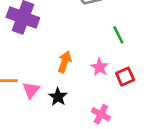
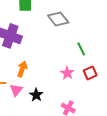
orange arrow: (65, 62) -> (22, 69), moved
red square: (125, 77) -> (90, 73), moved

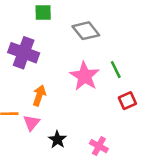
pink star: (67, 73) -> (85, 76), moved, size x1.6
black star: (36, 95) -> (57, 140), moved

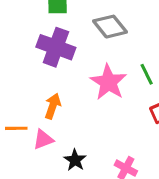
purple cross: (24, 53) -> (56, 47), moved
pink triangle: (31, 123) -> (43, 139), turned 30

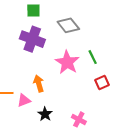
orange arrow: (53, 106) -> (39, 83), moved, turned -35

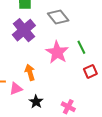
purple cross: (32, 39) -> (24, 30), turned 30

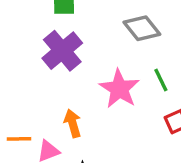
gray diamond: (58, 17) -> (142, 28), moved

